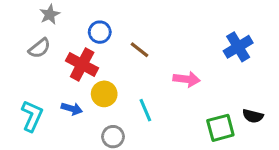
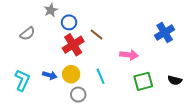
gray star: (50, 14) -> (51, 10), moved
red cross: (82, 64) -> (73, 45), moved, turned 30
yellow circle: (104, 94) -> (71, 74), moved
green square: (220, 128) -> (143, 81), moved

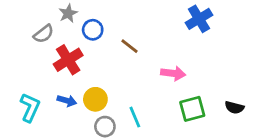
blue cross: (165, 33) -> (199, 19), moved
gray semicircle: (27, 34) -> (44, 34), moved
red cross: (73, 45) -> (68, 60), moved
cyan line: (101, 76) -> (135, 117), moved

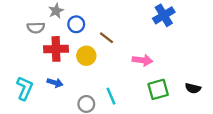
gray semicircle: (44, 34) -> (36, 28), turned 36
red cross: (68, 60) -> (56, 49), turned 30
yellow circle: (95, 99) -> (86, 56), moved

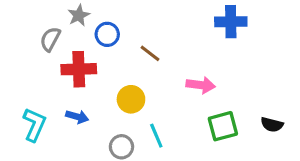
blue cross: (164, 15) -> (231, 22), turned 30
gray semicircle: (36, 28) -> (50, 39), turned 120
yellow circle: (86, 56) -> (131, 99), moved

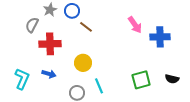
blue cross: (231, 22) -> (160, 37), moved
blue circle: (107, 34) -> (72, 11), moved
brown line: (150, 53) -> (86, 27), moved
pink arrow: (201, 85) -> (135, 25), moved, turned 48

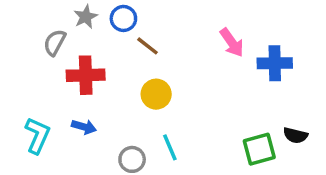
yellow circle: (83, 63) -> (156, 94), moved
green square: (141, 80) -> (259, 149), moved

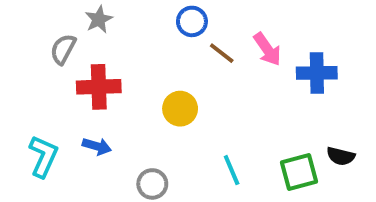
blue circle: (123, 18) -> (192, 21), moved
brown line: (148, 46) -> (222, 53), moved
cyan line: (170, 147) -> (232, 170), moved

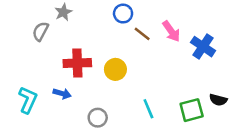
blue cross: (317, 73) -> (203, 47), turned 35
red cross: (99, 87) -> (77, 63), moved

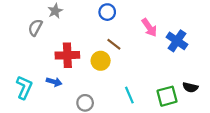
brown line: (142, 34) -> (114, 44), moved

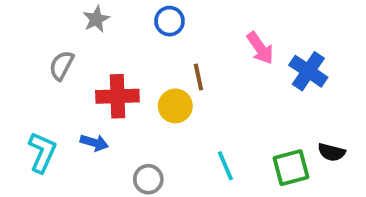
blue circle: (107, 12) -> (169, 21), moved
gray semicircle: (35, 28) -> (61, 65), moved
brown line: (114, 44) -> (198, 77), turned 40

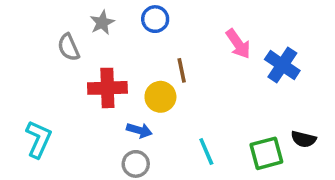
gray star: (96, 19) -> (102, 23), moved
gray semicircle: (61, 65) -> (69, 47), moved, turned -52
blue arrow: (94, 143) -> (139, 130), moved

